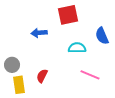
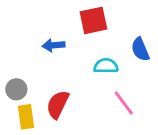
pink line: (90, 75) -> (124, 103), turned 30
red semicircle: (42, 76) -> (58, 104), size x1.5

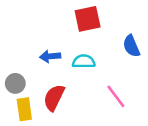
blue arrow: (54, 45) -> (50, 56), moved
cyan semicircle: (106, 66) -> (84, 61), moved

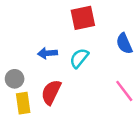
cyan semicircle: (84, 61) -> (79, 58), turned -50
pink line: (116, 96) -> (124, 91), moved

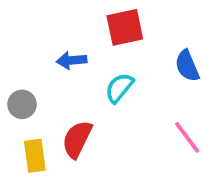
blue arrow: (47, 53) -> (72, 60), moved
gray circle: (15, 79) -> (22, 104), moved

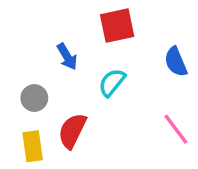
blue arrow: (72, 60) -> (67, 57), turned -116
gray circle: (22, 104) -> (34, 98), moved

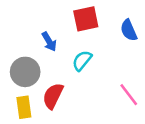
blue semicircle: (176, 62) -> (129, 30), moved
gray circle: (34, 98) -> (25, 72), size x1.5

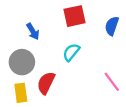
blue semicircle: (129, 30) -> (112, 26), turned 42
blue arrow: (49, 42) -> (33, 31), moved

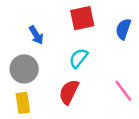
red semicircle: (46, 83) -> (69, 92), moved

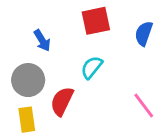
red semicircle: (69, 92) -> (62, 101), moved

